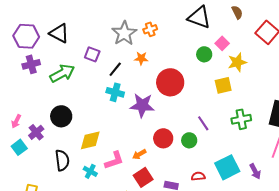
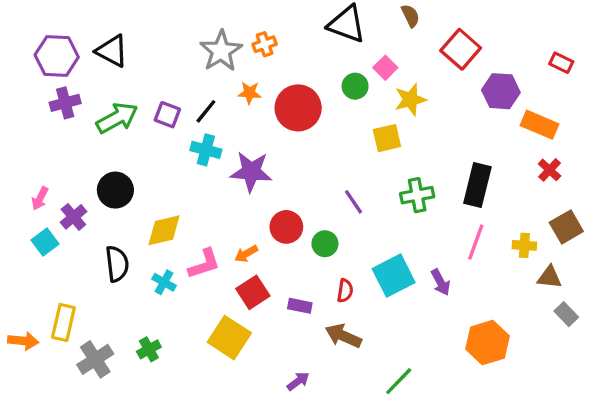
purple square: (92, 54) -> (167, 115), moved
red circle: (170, 82) -> (298, 108), moved
green circle: (189, 140) -> (325, 244), moved
red semicircle: (198, 176) -> (345, 291), turned 104

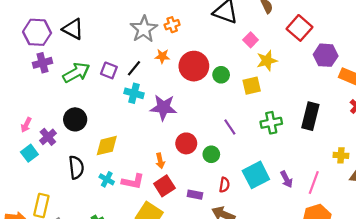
green circle: (355, 86) -> (221, 75), moved
pink line: (476, 242) -> (314, 183), moved
orange arrow: (246, 254) -> (160, 161), turned -72
pink L-shape: (204, 264) -> (133, 182), moved, turned 30

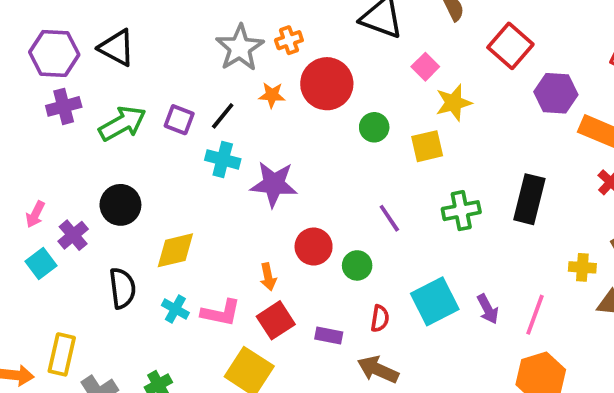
red circle: (194, 66) -> (327, 84), moved

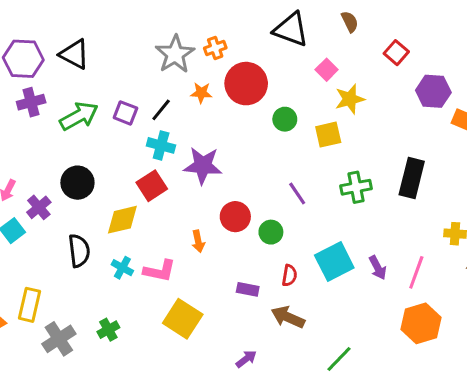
red square: (510, 46) -> (396, 53), size x0.7
red square: (276, 320) -> (152, 186), moved

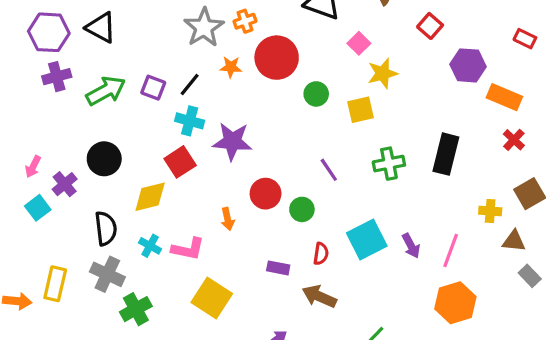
green cross: (108, 330) -> (136, 309), size x1.4
gray cross: (59, 339) -> (107, 274), moved, turned -32

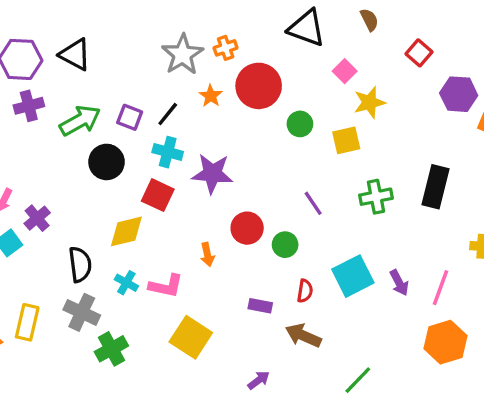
orange star: (231, 67) -> (211, 96), turned 30
black circle: (104, 159) -> (107, 162), moved
red square: (180, 162) -> (158, 195), turned -32

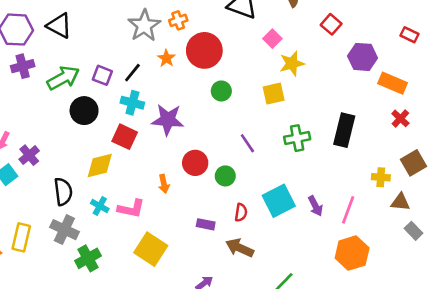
green circle: (300, 124) -> (221, 91), moved

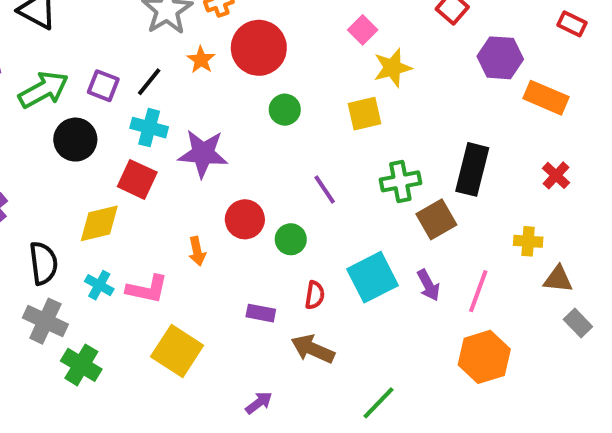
red cross: (400, 118) -> (556, 175), moved
brown square: (413, 163) -> (436, 219), moved
green cross: (88, 258) -> (81, 365), turned -30

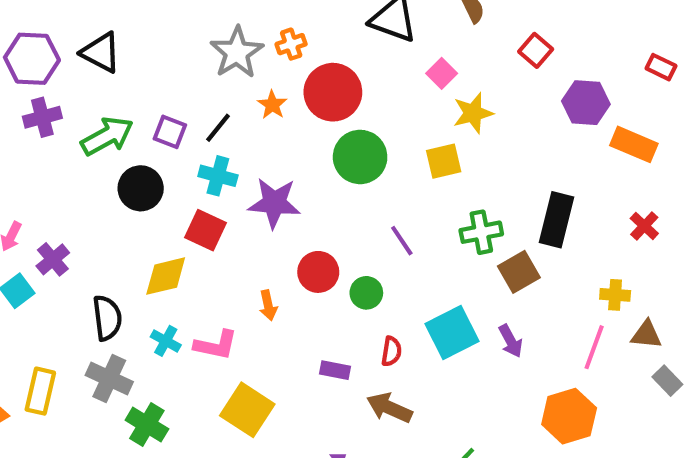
green circle: (285, 110) -> (360, 157), size x1.6
pink line: (478, 291) -> (594, 347), moved

